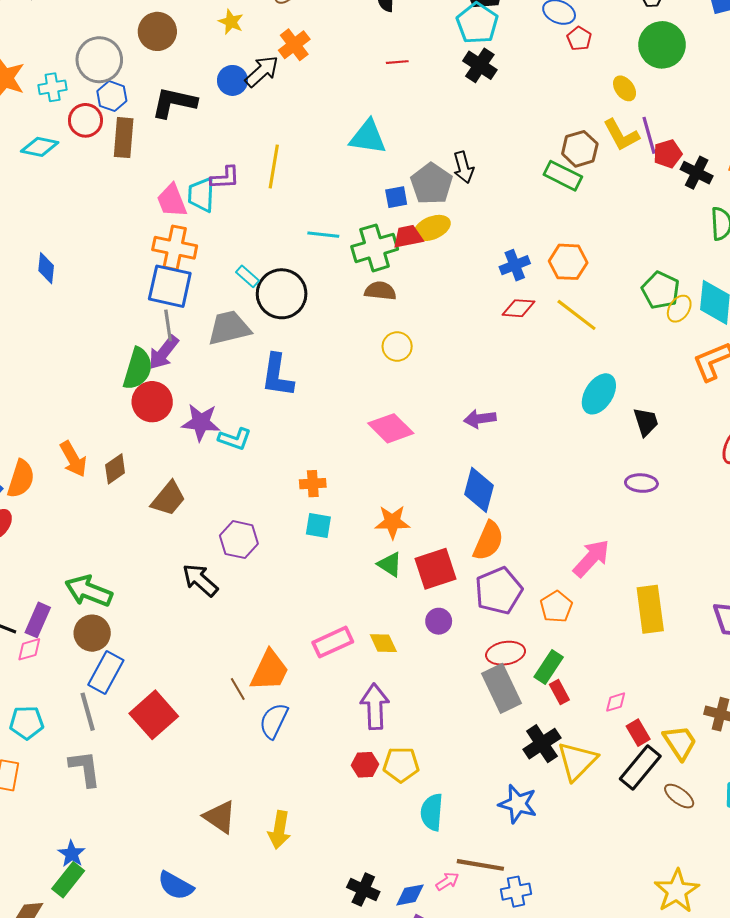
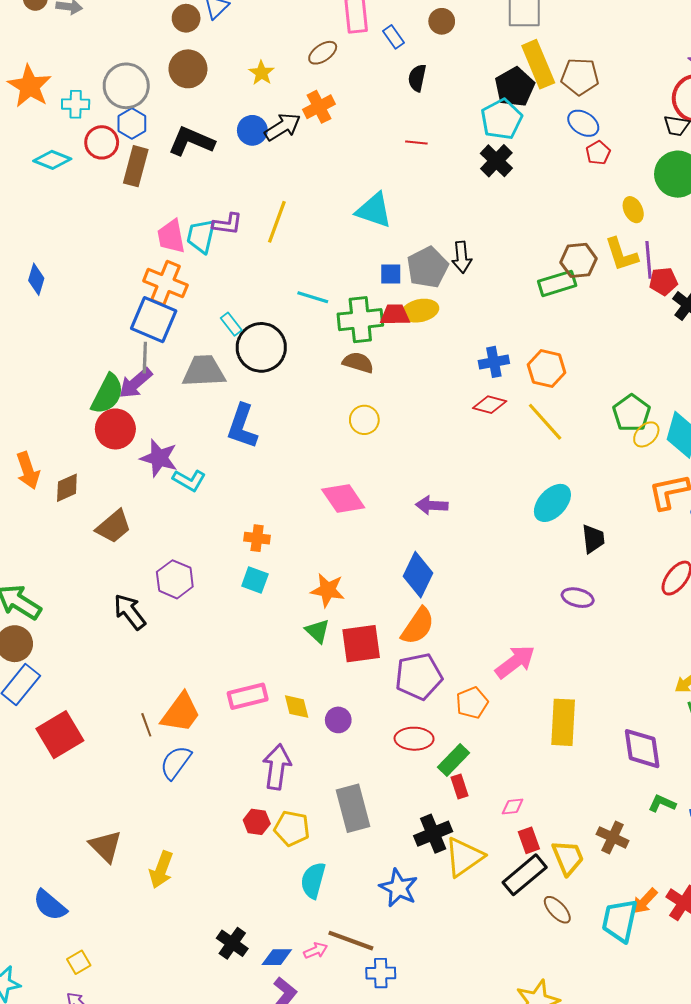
green rectangle: (563, 176) -> (557, 283), turned -54
purple circle: (439, 621) -> (338, 720), moved
gray rectangle: (501, 688) -> (353, 808), moved

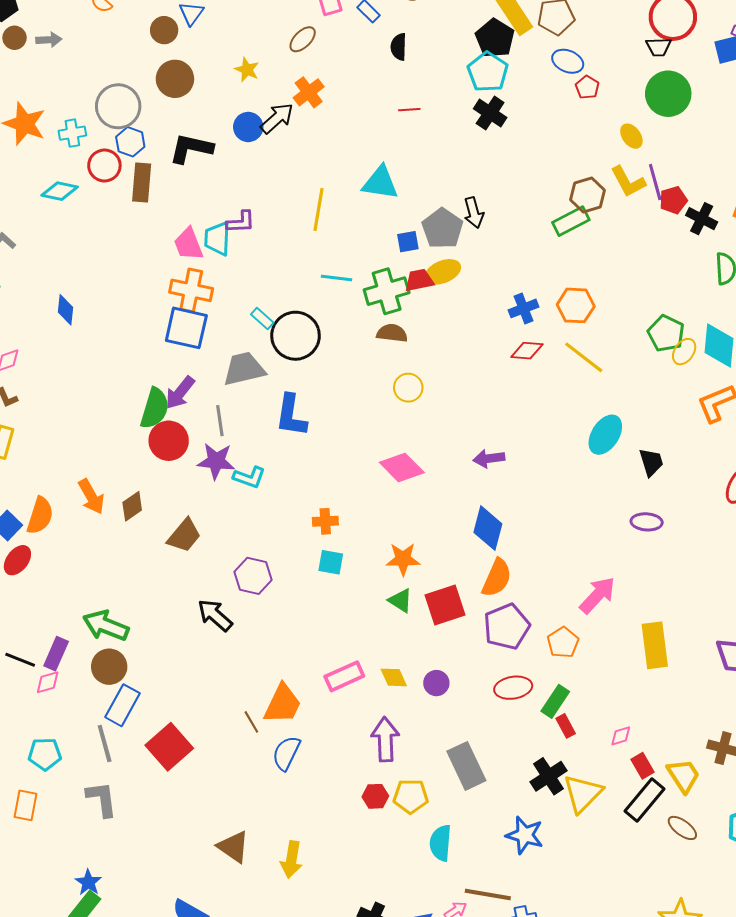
yellow line: (277, 222) -> (318, 210), moved
gray line: (145, 358) -> (220, 421), moved

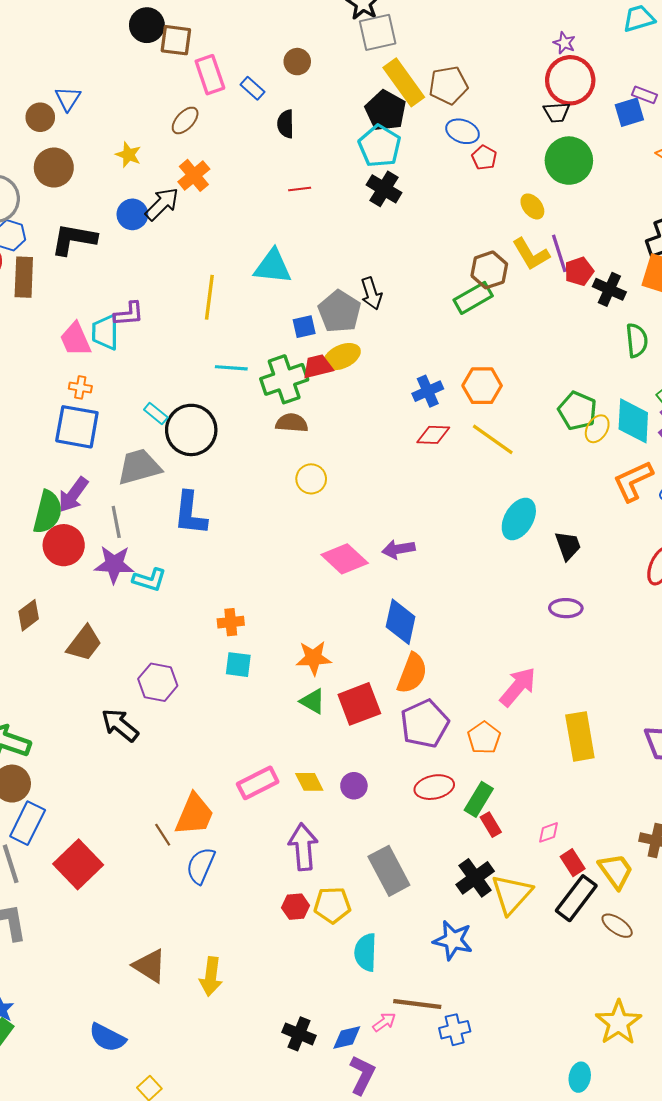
orange cross: (191, 290) -> (80, 387), size x0.5
pink diamond: (402, 468) -> (345, 559), moved

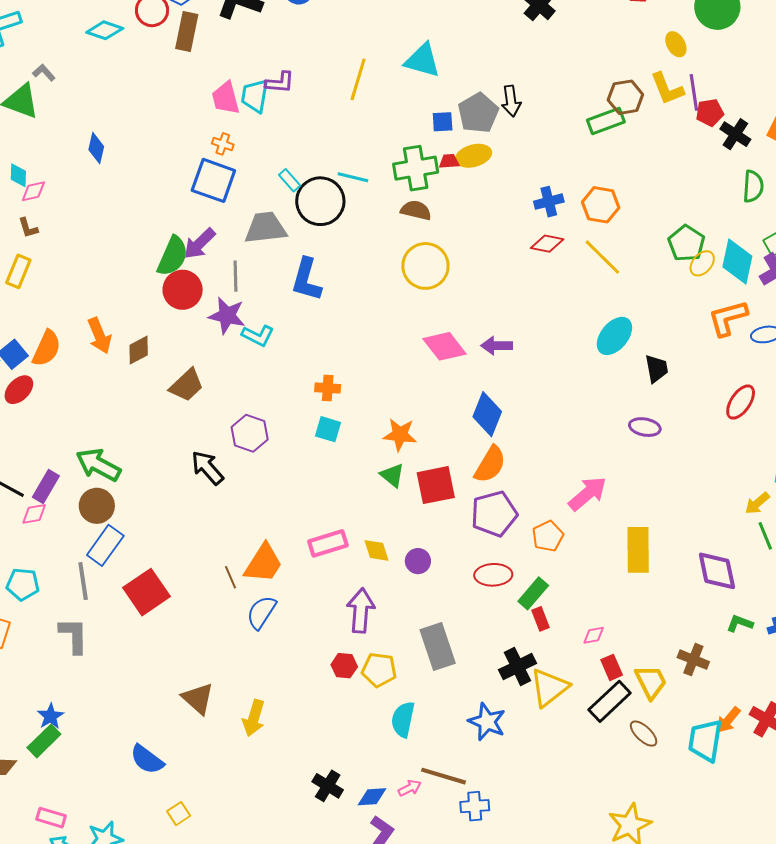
red trapezoid: (318, 366) -> (449, 161), size x0.7
cyan line: (231, 368) -> (353, 177), moved
yellow circle: (311, 479) -> (425, 266), size x1.6

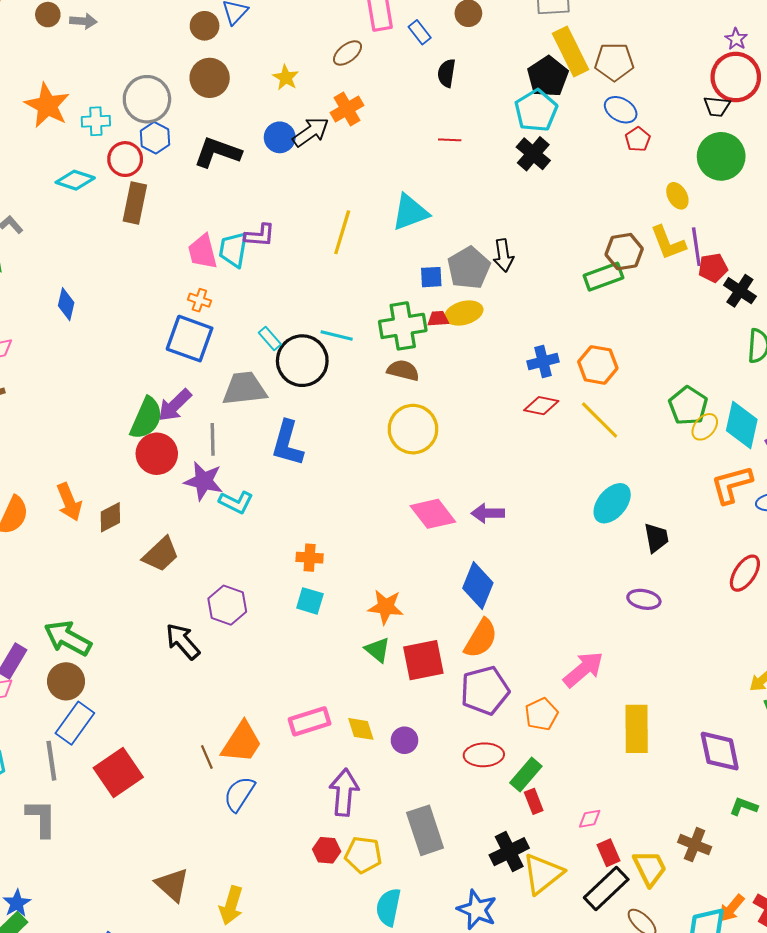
brown rectangle: (187, 32) -> (135, 203), moved
cyan triangle: (422, 60) -> (410, 212), turned -36

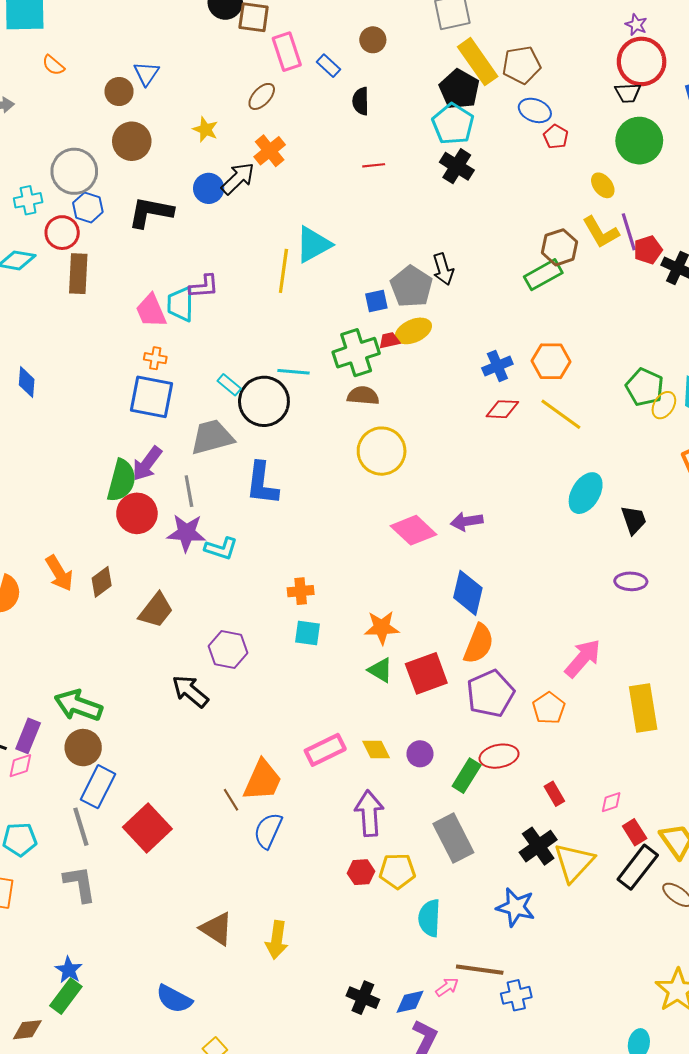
cyan triangle: (410, 212) -> (313, 244), moved
green rectangle: (526, 774) -> (467, 776), moved

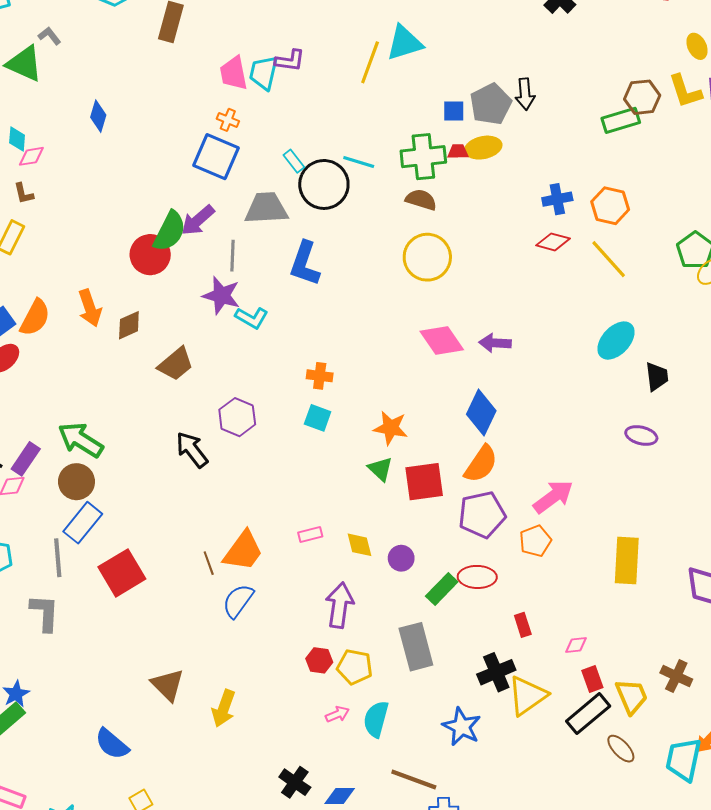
red circle: (137, 513) -> (150, 255), moved
pink arrow: (583, 658) -> (553, 497), moved
pink rectangle: (325, 750) -> (310, 535), size x0.6
pink arrow: (447, 987) -> (337, 714), moved

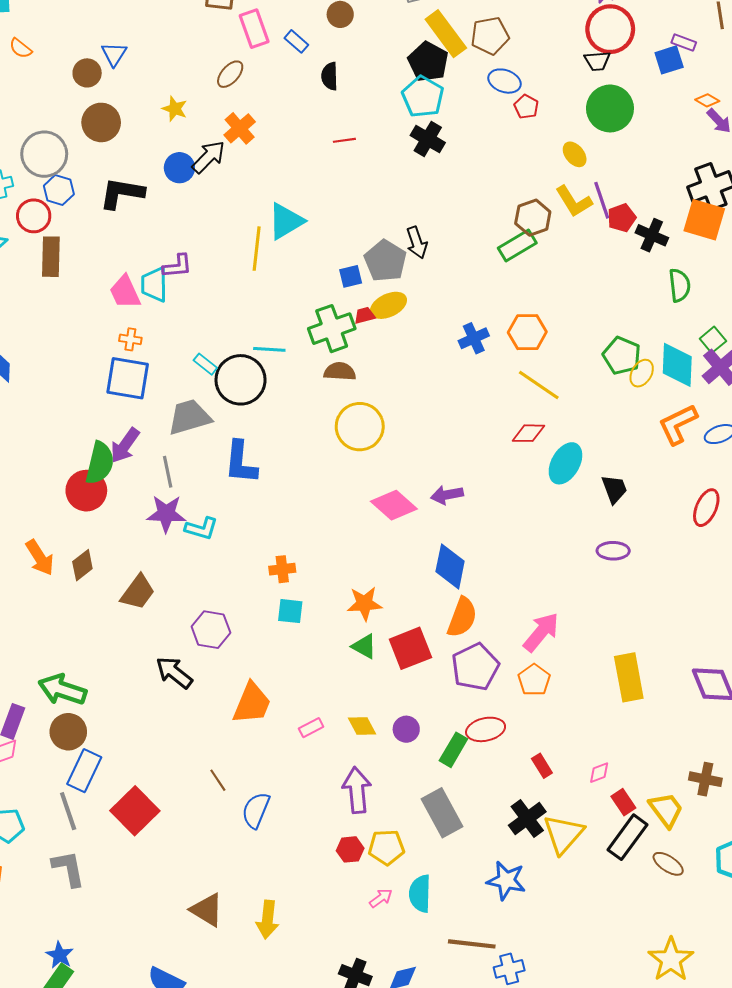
red diamond: (553, 242) -> (529, 433), moved
orange trapezoid: (243, 551) -> (252, 703), moved

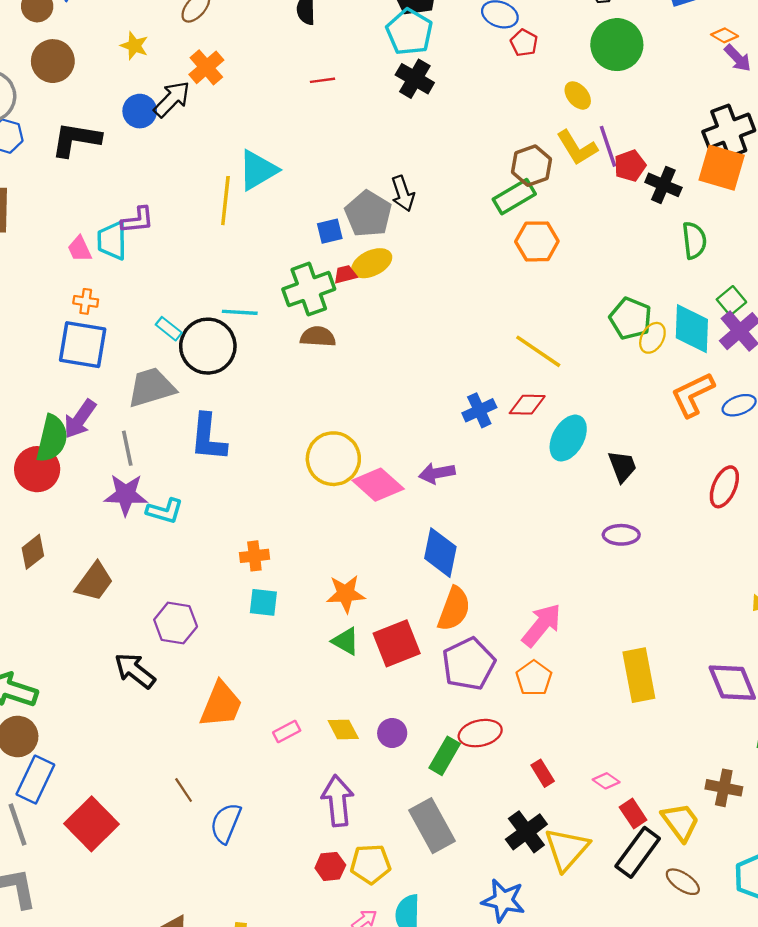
pink trapezoid: (125, 292) -> (80, 249), size x0.7
orange hexagon: (527, 332) -> (537, 241), moved
blue cross: (474, 338) -> (479, 410), moved
yellow circle: (360, 427) -> (333, 459), moved
pink diamond: (599, 773) -> (606, 781), turned 55

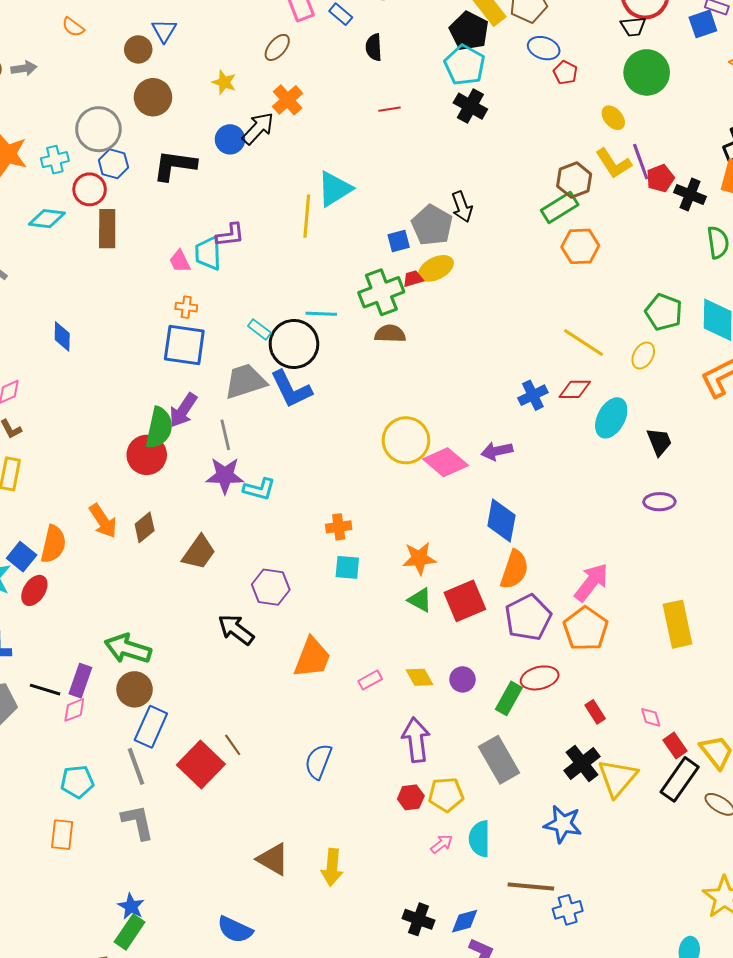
yellow ellipse: (652, 338) -> (643, 356), moved
blue L-shape: (208, 437) -> (291, 389), moved, turned -30
orange pentagon: (534, 678) -> (586, 629), size x1.4
pink diamond: (606, 781) -> (651, 717), turned 40
brown line: (184, 790) -> (233, 745), moved

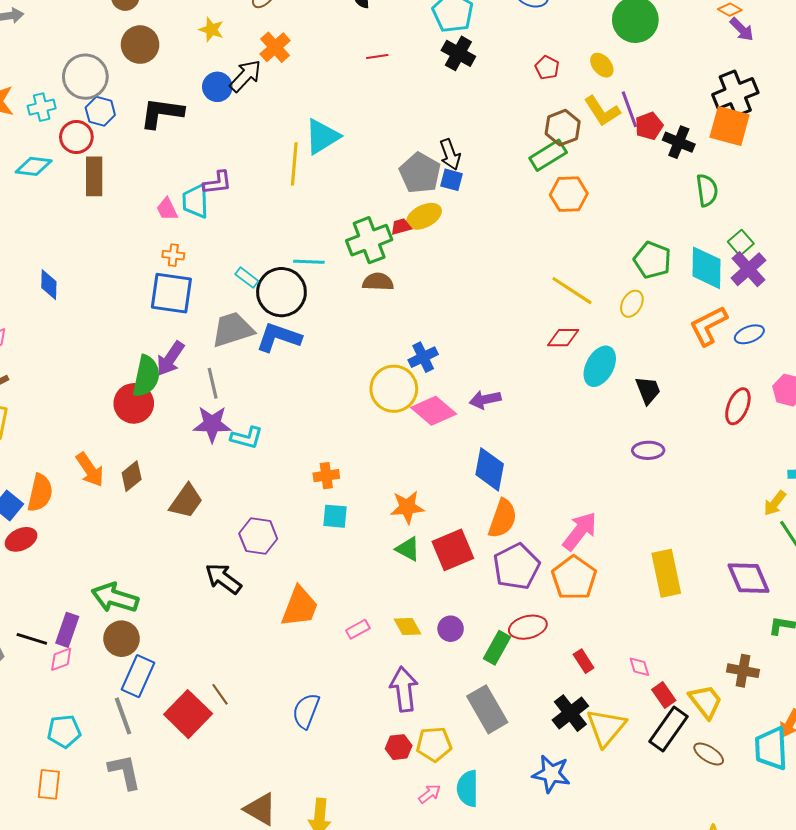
red pentagon: (565, 73) -> (547, 68), moved
blue square: (399, 241) -> (452, 180), moved, turned 30
blue L-shape: (291, 389) -> (279, 337), turned 135
blue cross: (533, 395) -> (423, 357), moved
red ellipse: (34, 590) -> (21, 539), turned 32

